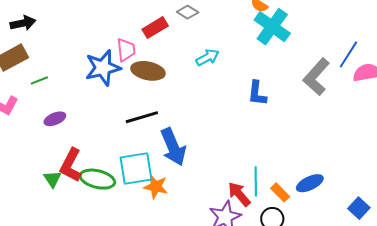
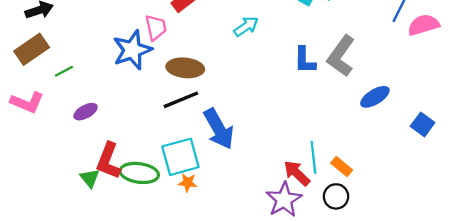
brown ellipse: (148, 71) -> (185, 68), moved
gray L-shape: (316, 77) -> (341, 56), moved
blue ellipse: (310, 183) -> (375, 97), moved
orange star: (156, 187) -> (188, 183), moved, size x0.7
blue square: (359, 208) -> (423, 124), moved

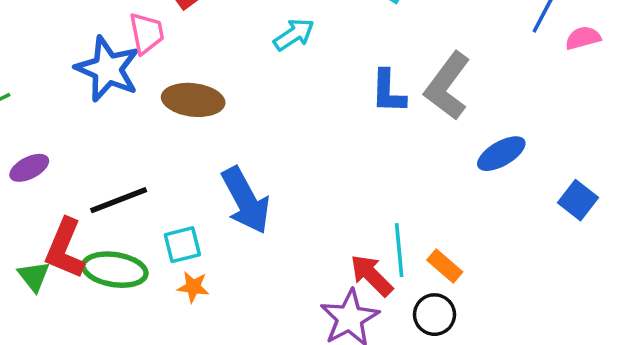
pink semicircle: (424, 25) -> (583, 38), size x0.7
blue star: (132, 50) -> (108, 69), turned -30
black line: (181, 100) -> (119, 200), moved
cyan square: (180, 157) -> (182, 245), size x0.6

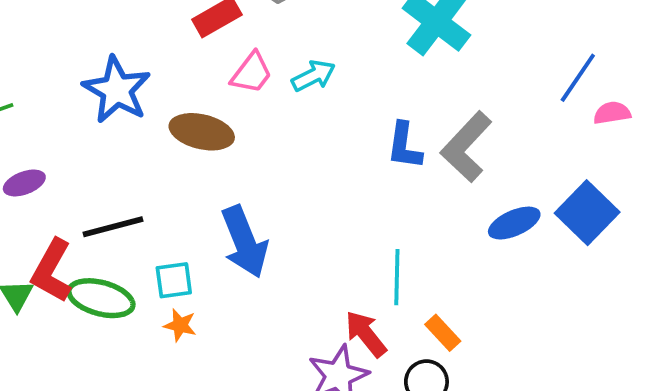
pink trapezoid: (147, 33) -> (252, 73), moved, turned 42
blue square: (578, 200) -> (587, 213), moved, size x1.5
cyan line: (399, 250) -> (397, 277), moved

